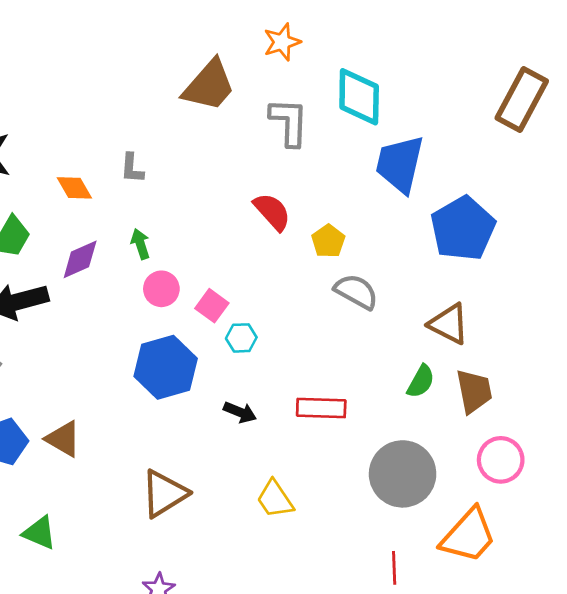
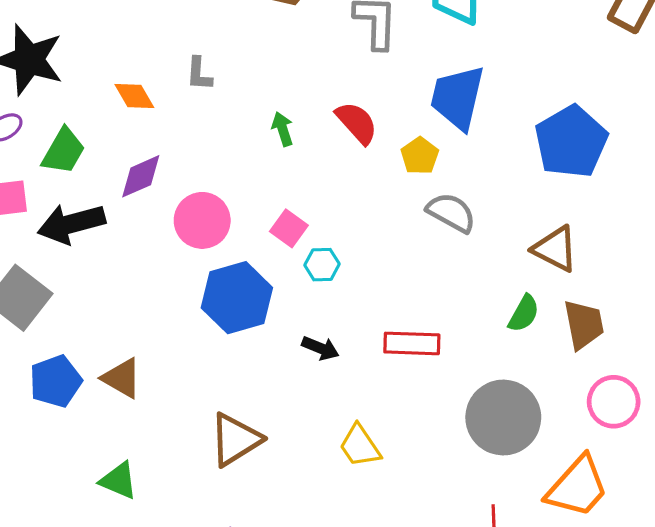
blue trapezoid: (400, 164) -> (458, 98), moved
green arrow: (140, 244) -> (283, 129), moved
pink circle: (161, 289) -> (202, 220), moved, size x1.4
green triangle: (39, 533) -> (119, 481), moved

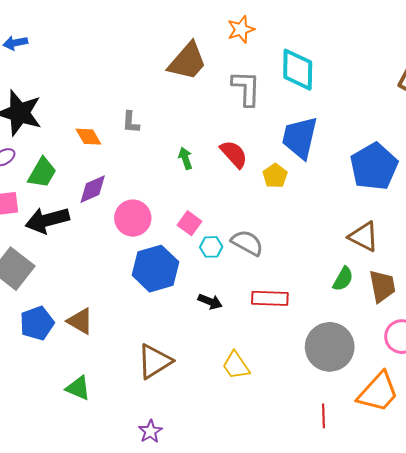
gray semicircle: (451, 213) -> (247, 243), moved

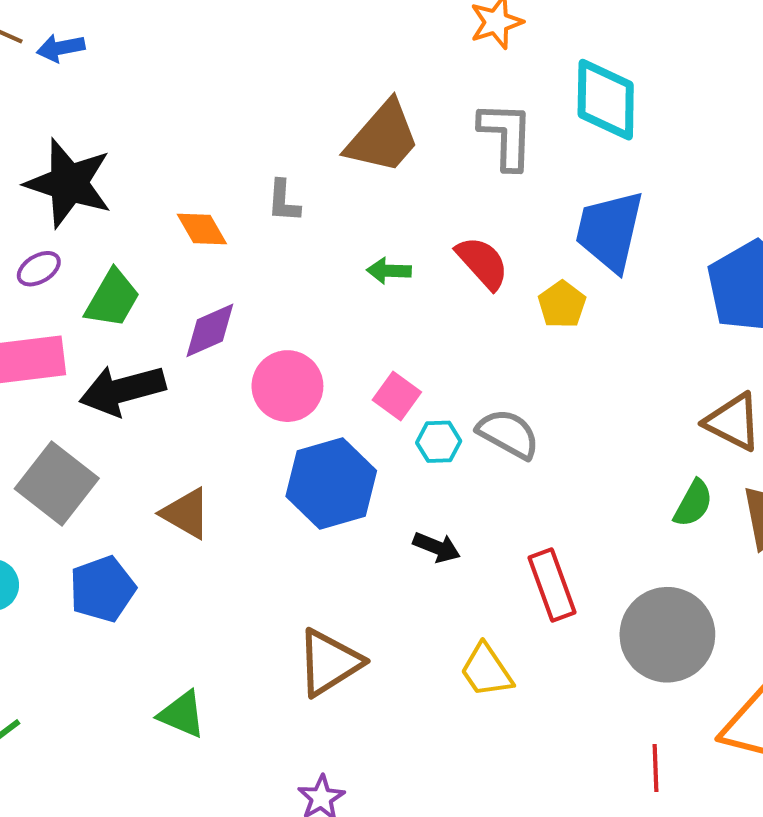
brown trapezoid: (187, 61) -> (383, 137), moved
green arrow: (185, 158) -> (389, 271), turned -70
red rectangle: (270, 298) -> (552, 585), moved, turned 68
brown triangle: (80, 321) -> (186, 513), moved

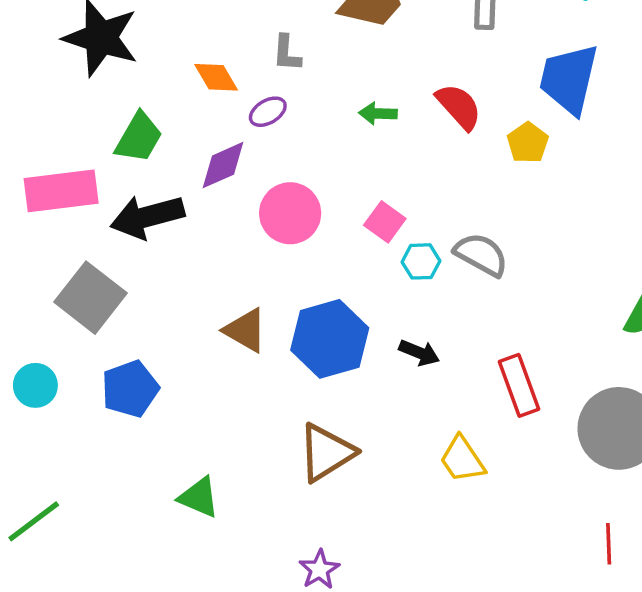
purple ellipse: (39, 269) -> (268, 112), moved
blue hexagon: (331, 484) -> (330, 339), moved
brown triangle: (186, 513) -> (245, 330), moved

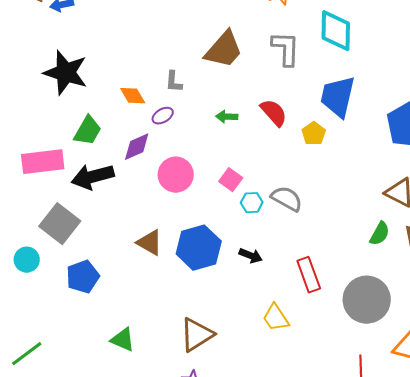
cyan circle: (35, 385) -> (27, 260), moved
brown triangle: (326, 453) -> (197, 335), moved

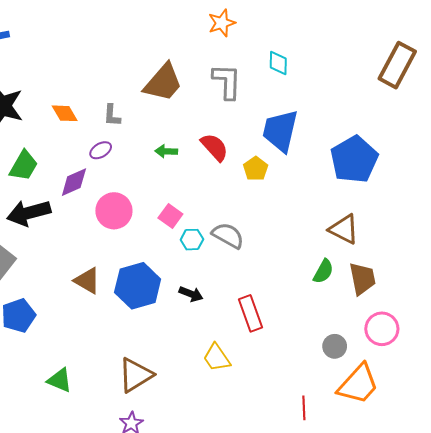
cyan diamond: (336, 31) -> (278, 63), size x0.6
orange diamond: (133, 96) -> (65, 113), moved
gray circle: (367, 300) -> (335, 346), moved, size x0.5

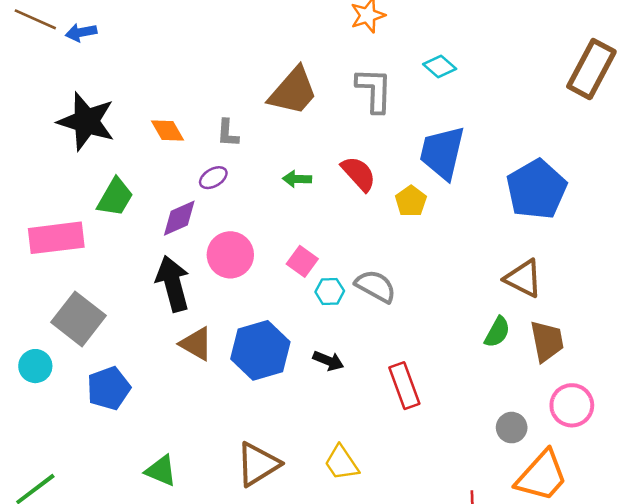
cyan diamond: (278, 63) -> (440, 66), turned -50
black arrow: (29, 213) -> (173, 284), moved, turned 90
yellow trapezoid: (217, 358) -> (342, 463), moved

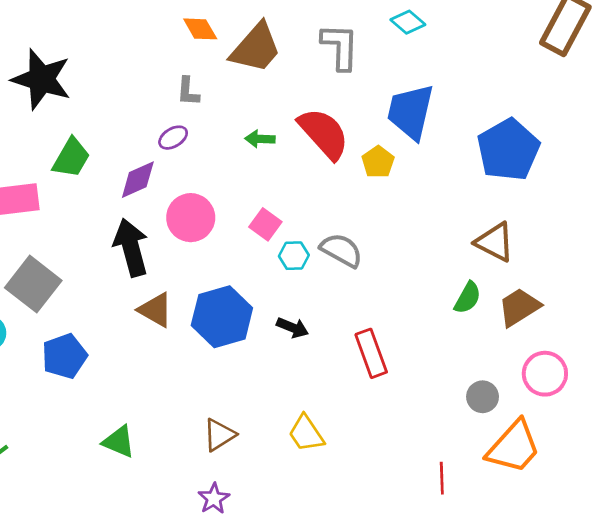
orange diamond: (167, 131) -> (200, 29), moved
red semicircle: (359, 174) -> (324, 133), size x1.4
brown trapezoid: (547, 341) -> (519, 307), turned -111
brown triangle: (258, 464) -> (219, 435), size x0.7

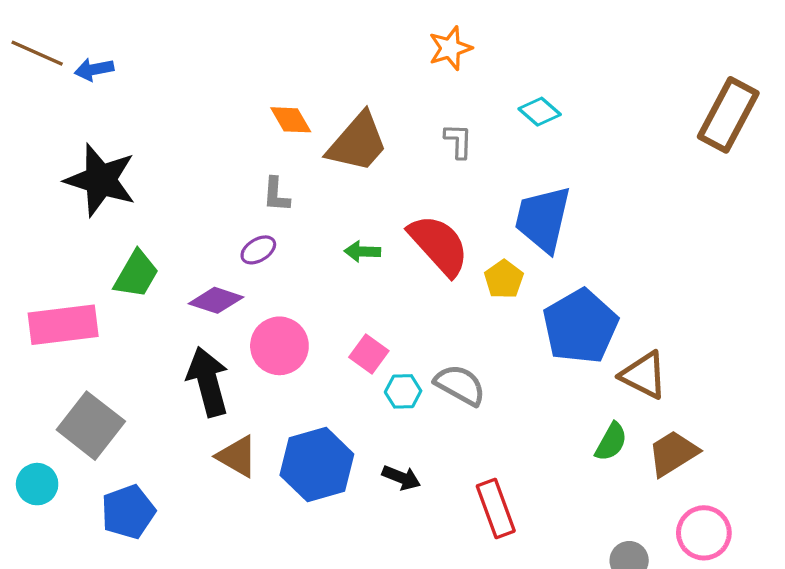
gray L-shape: (340, 47) -> (458, 141), size x0.6
blue pentagon: (508, 150) -> (580, 326), moved
purple diamond: (138, 180) -> (216, 300), turned 42

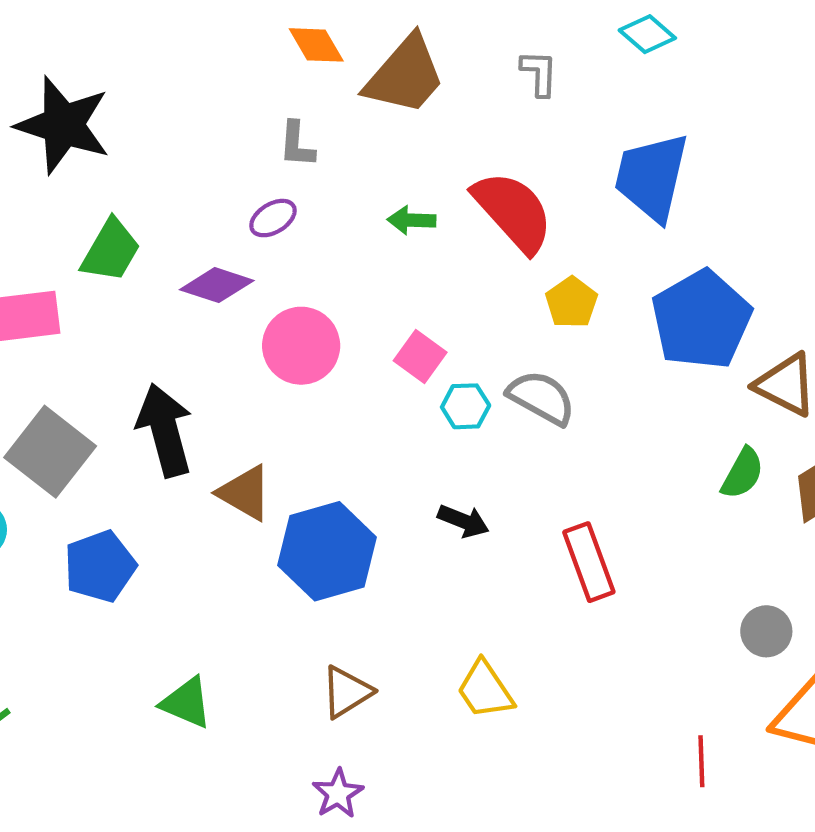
yellow pentagon: (504, 279) -> (572, 302), moved
black arrow: (208, 382) -> (165, 430), moved
blue hexagon: (317, 465) -> (327, 551), moved

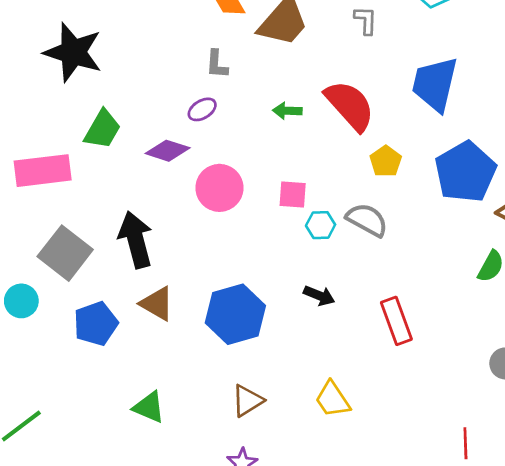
pink square: (420, 357) -> (293, 195), turned -32
brown triangle: (245, 493) -> (157, 304), moved

